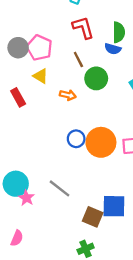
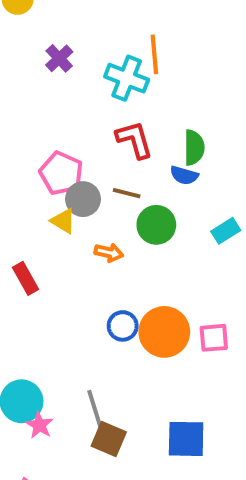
gray circle: (18, 48) -> (83, 199), moved
brown line: (78, 59) -> (127, 193), turned -49
red rectangle: (18, 97) -> (26, 278), moved
gray line: (60, 188) -> (95, 409), turned 35
brown square: (93, 217) -> (109, 439), moved

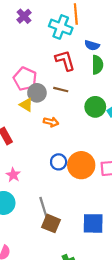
blue semicircle: (184, 175) -> (92, 45), moved
green circle: (156, 225) -> (95, 107), moved
pink star: (39, 425) -> (13, 175), moved

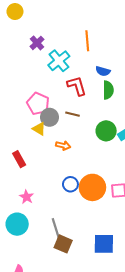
cyan cross: (61, 27) -> (59, 61), moved, turned 30

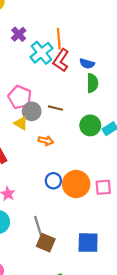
orange line: (87, 41) -> (59, 39), moved
red L-shape: (77, 86) -> (61, 60), moved, turned -130

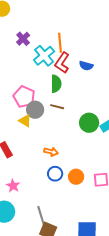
green semicircle: (92, 83) -> (56, 84), moved
orange arrow: (46, 141) -> (51, 152), moved
orange circle: (76, 184) -> (76, 177), size x0.6

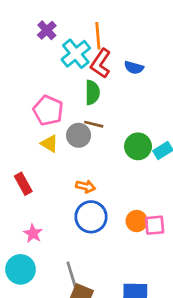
gray circle: (35, 110) -> (79, 135), moved
blue circle: (55, 174) -> (91, 217), size x1.5
orange circle: (76, 177) -> (137, 221), moved

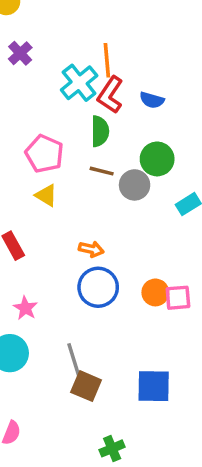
purple cross: (47, 30) -> (20, 53), moved
gray circle: (79, 135) -> (135, 185), moved
green circle: (138, 146) -> (157, 159), moved

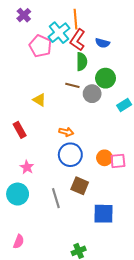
green semicircle: (100, 131) -> (82, 62), moved
pink pentagon: (44, 154) -> (40, 46), moved
brown square: (86, 386) -> (80, 186), moved

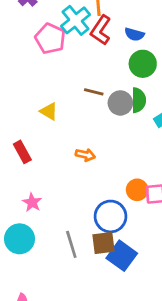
green semicircle: (82, 62) -> (139, 100), moved
green circle: (106, 78) -> (143, 64), moved
blue circle: (70, 155) -> (111, 216), moved
brown square: (80, 186) -> (104, 243), moved, turned -30
blue square: (103, 214) -> (122, 256), moved, turned 35

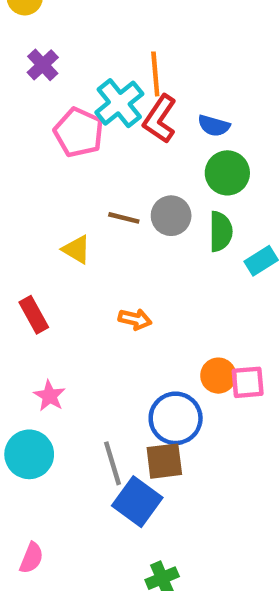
brown line: (94, 92) -> (124, 218), moved
gray circle: (120, 103) -> (171, 216), moved
blue square: (122, 256) -> (137, 502), moved

